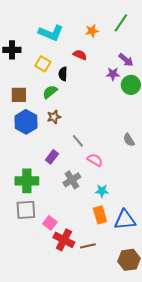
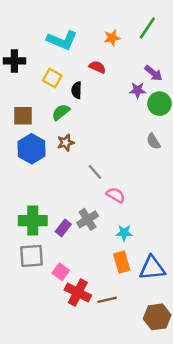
gray semicircle: (129, 140) -> (153, 141), moved
purple rectangle: (52, 157) -> (63, 228), moved

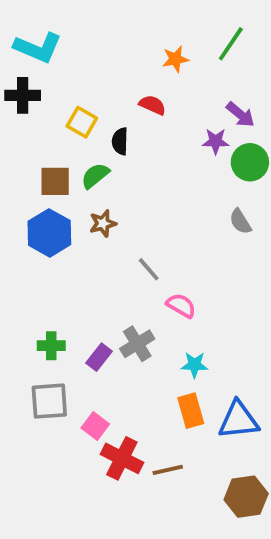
cyan L-shape: (62, 40) -> (38, 48), moved
brown square: (23, 116) -> (55, 181), moved
green cross: (33, 221) -> (51, 346), size x0.6

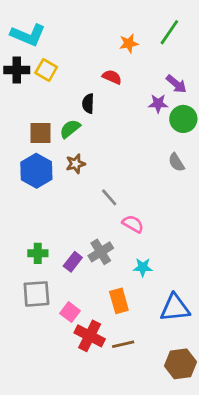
yellow square: (82, 122) -> (46, 70), moved
orange rectangle: (191, 411) -> (119, 301), moved

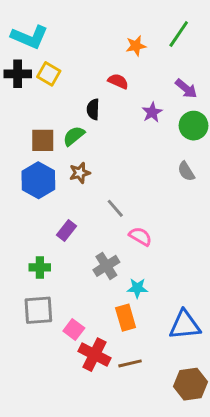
purple star: (158, 104) -> (152, 112), moved, turned -30
purple rectangle: (73, 262) -> (66, 230), moved
cyan star: (143, 267) -> (137, 288), moved

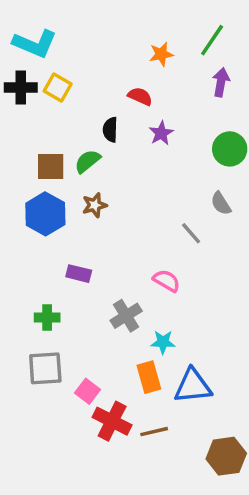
purple arrow: (186, 89) -> (221, 82), moved, turned -120
purple star: (152, 112) -> (161, 133), moved
gray line: (115, 208) -> (191, 233), moved
purple rectangle: (66, 230) -> (79, 274), turned 66
blue triangle: (185, 325) -> (193, 386), moved

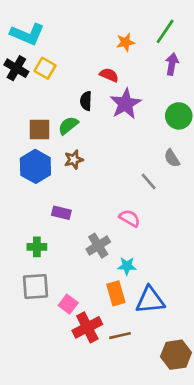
black cross: (21, 88) -> (16, 68), turned 30
purple star: (161, 133) -> (126, 104), size x1.6
red cross: (112, 421) -> (87, 327), turned 36

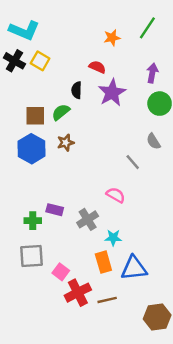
purple arrow: (172, 64) -> (152, 73), moved
purple rectangle: (61, 213) -> (55, 210), moved

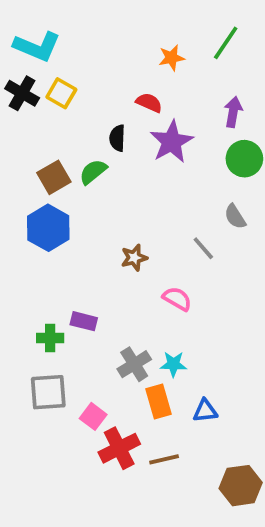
brown square: (35, 116) -> (54, 177), turned -30
brown star: (66, 143) -> (134, 258), moved
gray cross: (88, 219) -> (134, 364), moved
blue triangle: (134, 268) -> (205, 411), size x0.6

